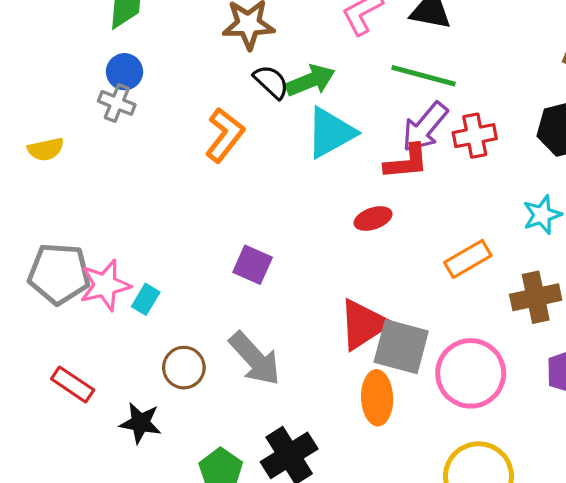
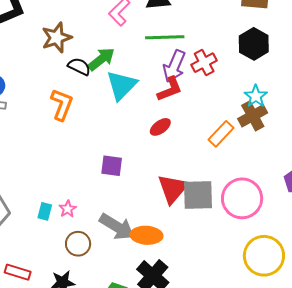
purple square: (253, 265) -> (112, 166), moved
pink star: (105, 285) -> (68, 209), moved, size x0.6
brown cross: (536, 297) -> (253, 116), moved
orange ellipse: (377, 398) -> (147, 235), moved, turned -68

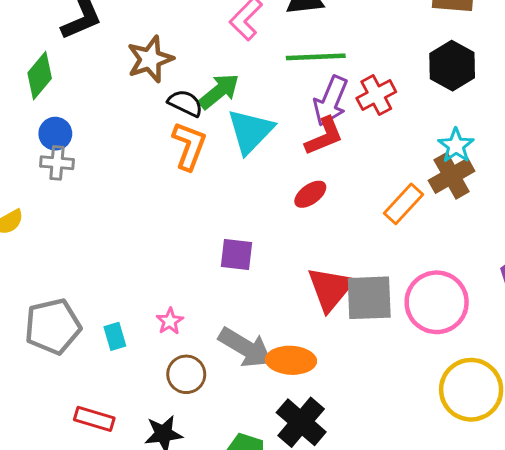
orange L-shape: (62, 105) -> (189, 146), moved
cyan rectangle: (45, 211) -> (115, 336), moved, turned -30

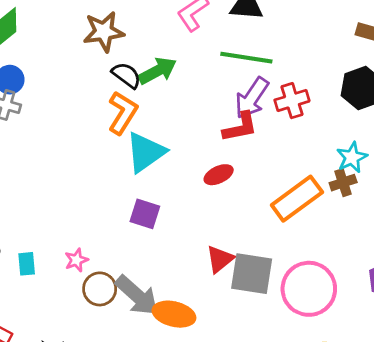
cyan triangle: (250, 131) -> (146, 152), moved
brown cross: (452, 176) -> (343, 183), size x0.7
orange rectangle: (403, 204) -> (297, 199), size x1.4
red triangle: (330, 289) -> (220, 259), size x0.7
brown circle: (186, 374) -> (100, 289), moved

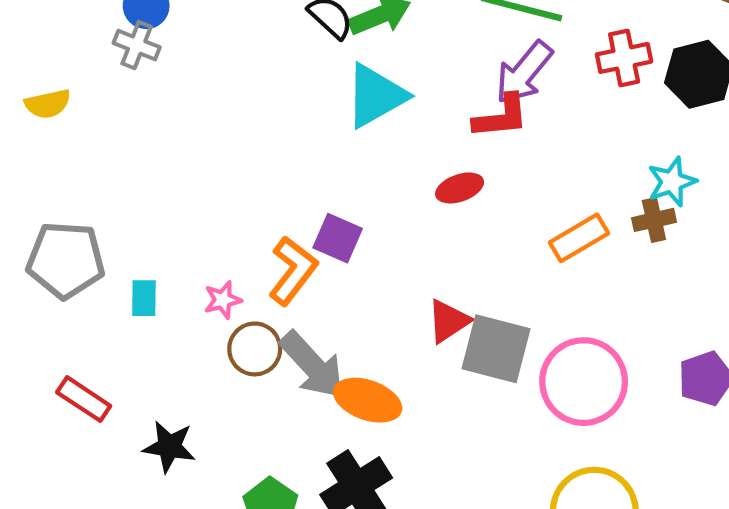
red cross: (292, 101) -> (624, 58), moved
orange L-shape: (123, 113) -> (293, 271), moved
cyan triangle: (146, 152) -> (376, 96), moved
orange rectangle: (297, 199) -> (579, 238), size x0.7

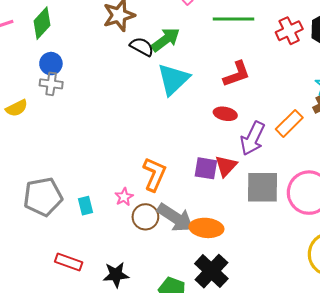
purple arrow: (524, 73) -> (253, 138), moved
yellow semicircle: (48, 104) -> (17, 108), moved
red ellipse: (460, 188) -> (225, 114), turned 45
purple square: (338, 238) -> (206, 168), moved
red triangle: (448, 321) -> (226, 166), moved

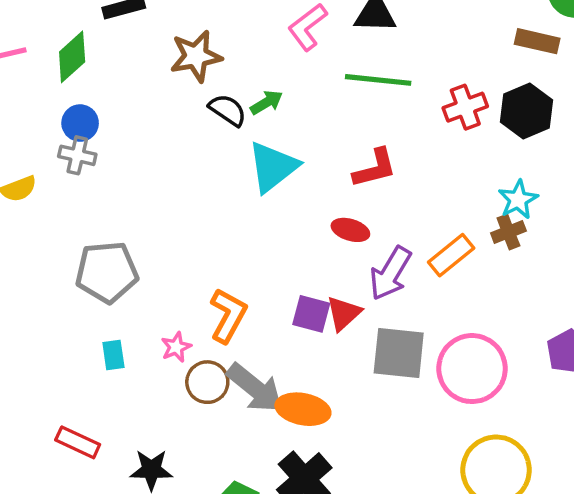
green arrow: (165, 40) -> (266, 102), size x0.7
gray pentagon: (43, 197) -> (107, 272), moved

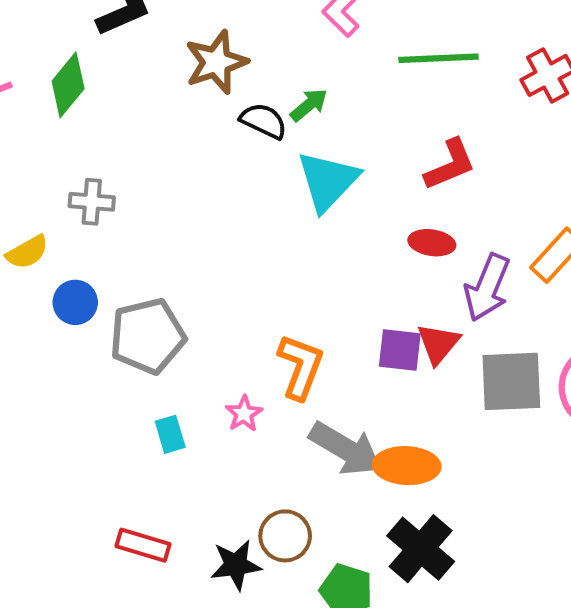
blue circle: (80, 123) -> (75, 302), moved
brown circle: (207, 382) -> (285, 536), moved

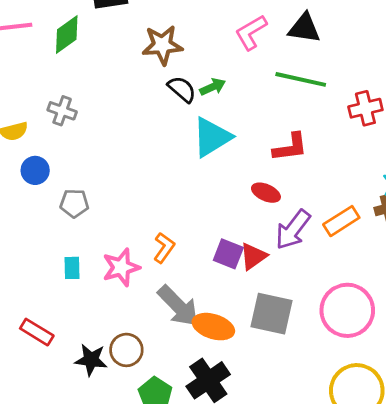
gray pentagon: (148, 336) -> (74, 203), size x0.6
orange L-shape: (301, 367) -> (164, 248), size x0.7
gray square: (511, 381) -> (272, 314), moved
pink star: (244, 414) -> (121, 267), size x1.6

